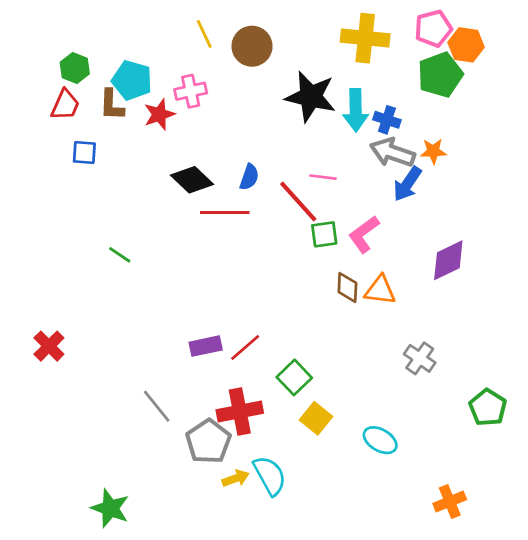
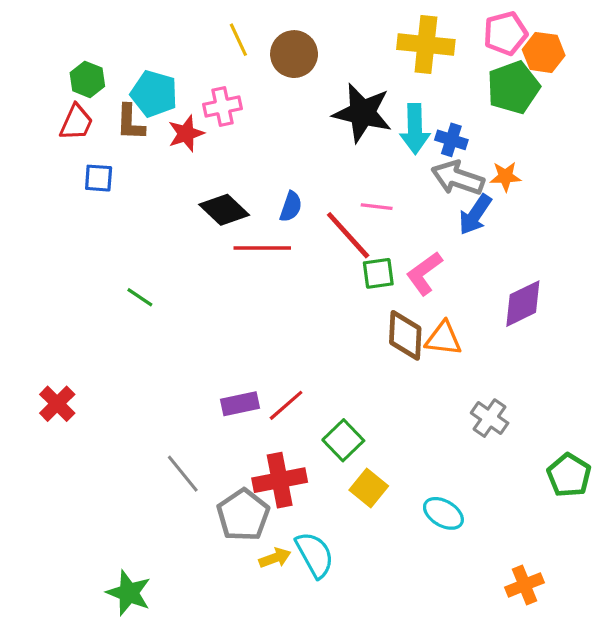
brown diamond: (347, 287) -> (405, 335), size x1.4

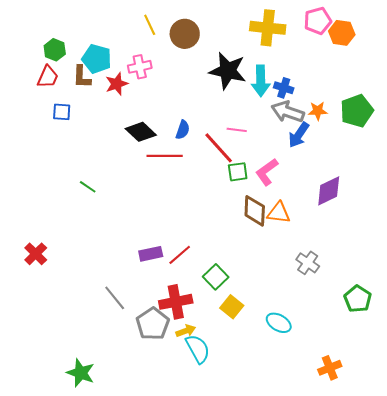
green pentagon: (513, 87) -> (357, 111), moved
yellow arrow: (275, 558) -> (186, 331), moved

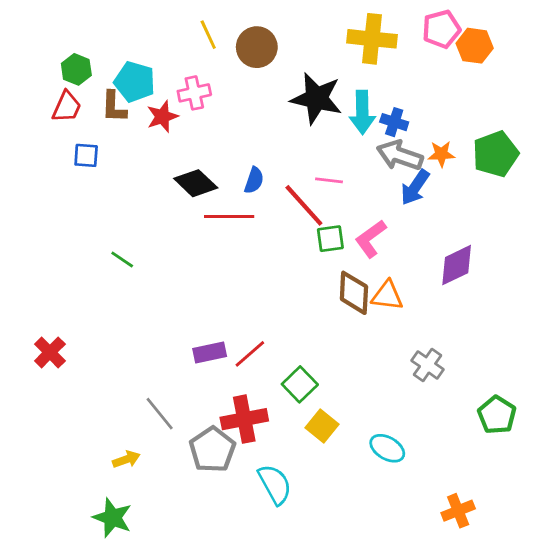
yellow arrow: (186, 331) -> (126, 459), moved

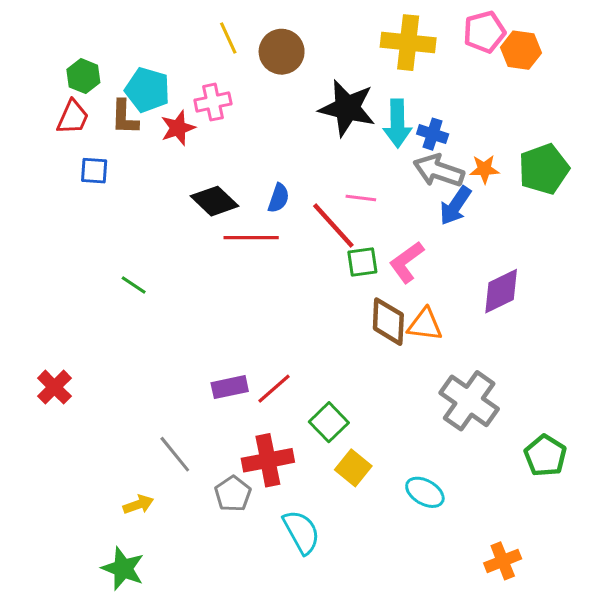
gray cross: (428, 365) -> (469, 401), size x1.6
gray pentagon: (212, 450) -> (233, 494), size x0.7

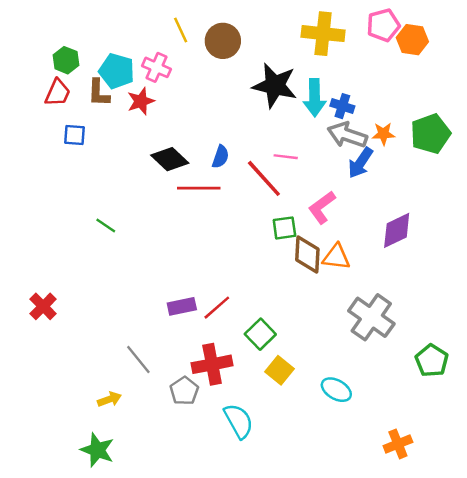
pink cross: (213, 102) -> (156, 67), moved, turned 36
green square: (362, 262) -> (284, 228), moved

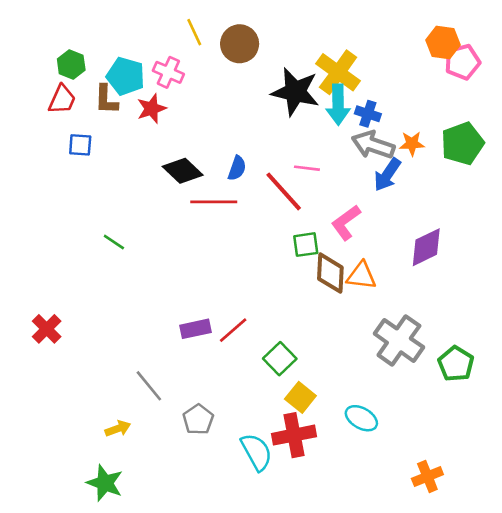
pink pentagon: (383, 25) -> (462, 62), moved
yellow cross: (323, 34) -> (338, 72), moved, turned 30
green pentagon: (432, 361) -> (456, 364), moved
red cross: (212, 364) -> (294, 435), moved

